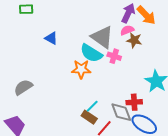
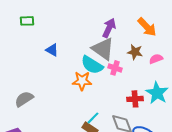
purple arrow: (128, 13) -> (109, 28), moved
pink semicircle: (127, 30) -> (156, 59), moved
red cross: (134, 102) -> (135, 99), moved

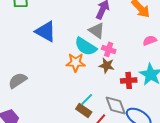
gray triangle: (103, 49) -> (97, 30), size x0.7
blue triangle: (52, 50) -> (46, 31), size x1.6
brown star: (135, 52) -> (107, 65), moved

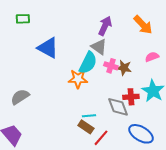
cyan semicircle: (86, 46) -> (88, 63), turned -95
brown star: (107, 65) -> (124, 68), moved
cyan line: (87, 99) -> (89, 116), turned 40
gray diamond: (116, 105) -> (118, 107), moved

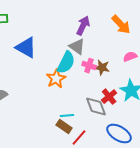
orange star: (78, 79) -> (56, 79), turned -30
red cross: (131, 97) -> (109, 97), turned -35

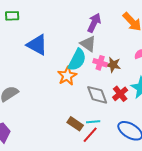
gray diamond: (96, 107) -> (97, 95), moved
cyan line: (67, 116) -> (93, 122), moved

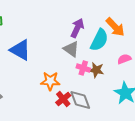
cyan semicircle: (77, 60) -> (99, 40), moved
orange star: (67, 76) -> (50, 81), turned 30
red cross: (120, 94) -> (63, 99), moved

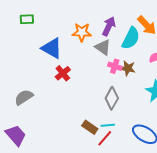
orange star: (50, 81) -> (82, 32), moved
red cross: (63, 99) -> (63, 73), moved
gray diamond: (80, 100) -> (112, 98), turned 50

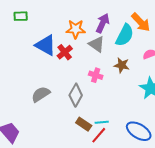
pink cross: (115, 66) -> (96, 75), moved
red cross: (63, 73) -> (65, 52), moved
gray semicircle: (24, 97) -> (41, 94), moved
gray diamond: (112, 98) -> (76, 95), moved

